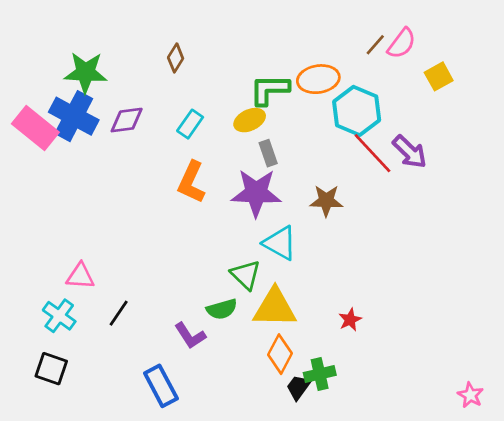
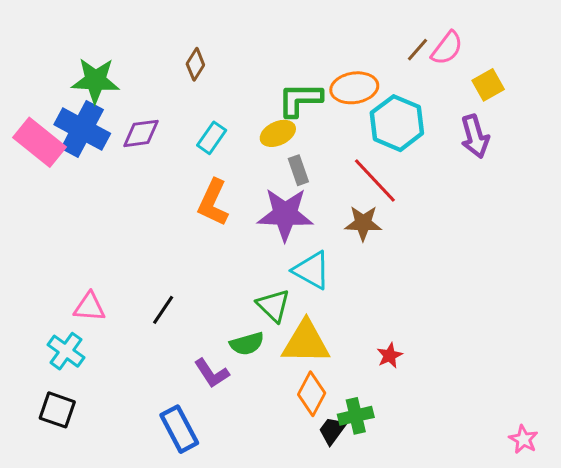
purple arrow: (410, 152) -> (475, 136), moved, turned 30
red line: (373, 153) -> (375, 180), moved
black line: (119, 313) -> (163, 310), moved

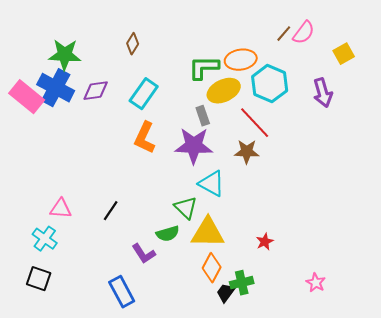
yellow square: (488, 85) -> (344, 54), moved
yellow ellipse: (278, 133) -> (224, 91), moved, size x1.4
cyan rectangle: (212, 138) -> (144, 94), size x1.4
pink star: (523, 439) -> (316, 283), moved

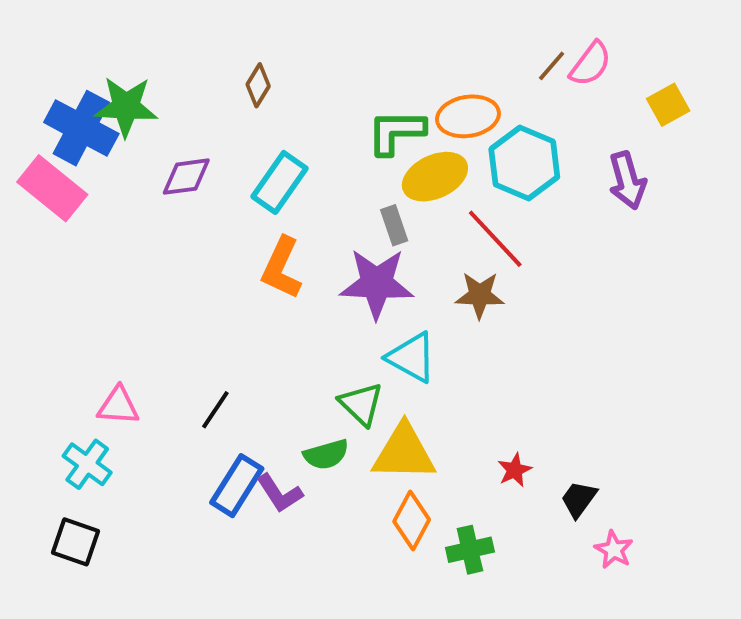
blue cross: (56, 88) -> (81, 128), moved
blue rectangle: (122, 292) -> (237, 486), moved, turned 60
black trapezoid: (226, 293) -> (579, 499), moved

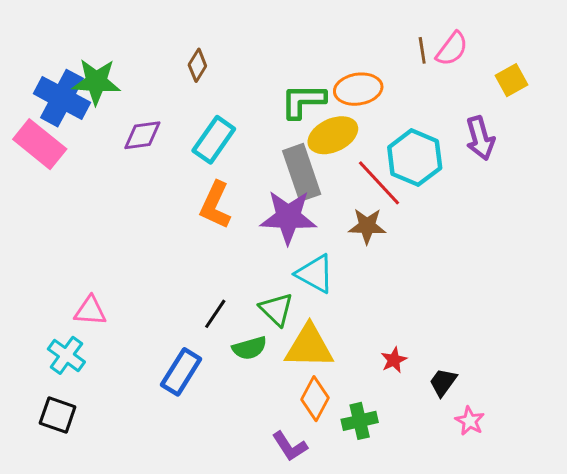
brown line: (552, 66) -> (422, 50), turned -50
cyan hexagon: (524, 163) -> (415, 158), moved
gray rectangle: (394, 225) -> (302, 172), size x1.8
black line: (215, 410) -> (215, 314), moved
purple L-shape: (280, 493) -> (290, 446), moved

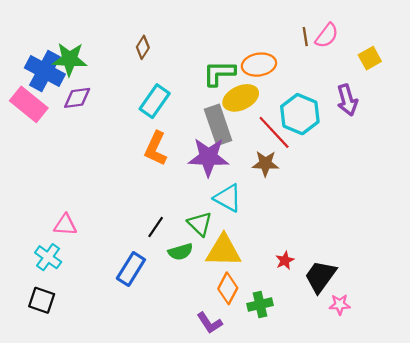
purple diamond: (142, 135) -> (77, 98), moved
black trapezoid: (443, 382) -> (320, 277), size x1.6
pink star: (470, 421) -> (340, 305), turned -30

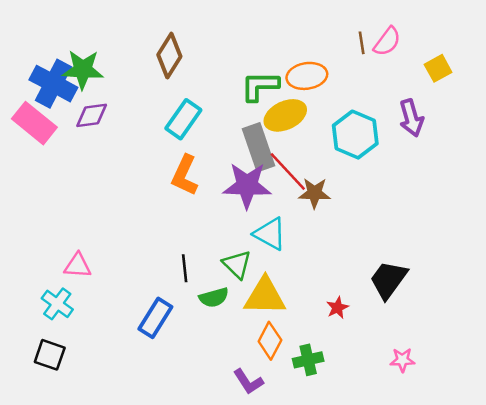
brown diamond: (143, 47) -> (169, 56), size x1.6
red line: (274, 132) -> (288, 171), moved
black line: (156, 227) -> (185, 268), turned -40
black trapezoid: (320, 277) -> (388, 280), moved

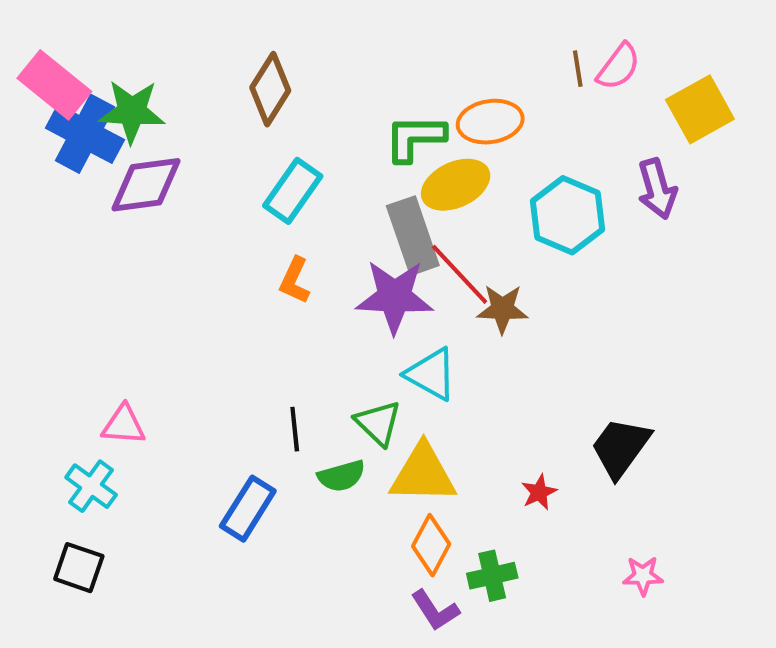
yellow square: (438, 68) -> (700, 109), size x1.5
purple diamond: (92, 115) -> (146, 185), size x1.4
pink rectangle: (34, 123) -> (54, 85), moved
orange L-shape: (185, 175) -> (295, 280), size x0.7
purple L-shape: (248, 382) -> (435, 610), moved

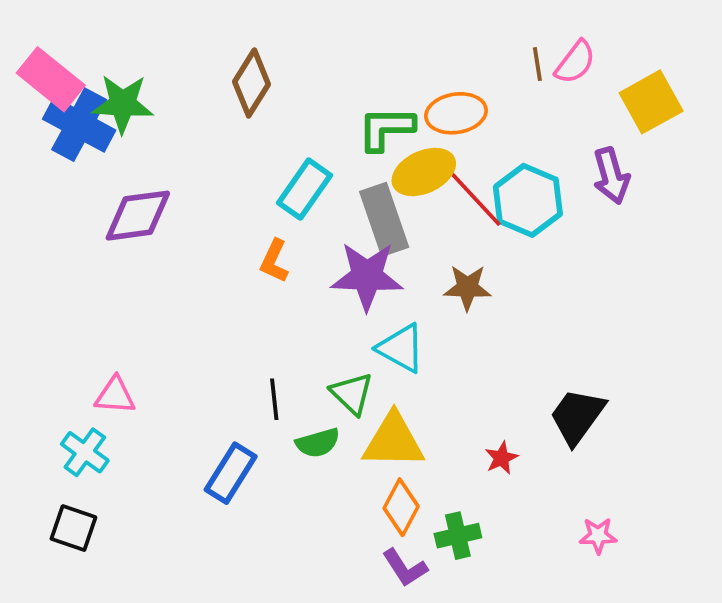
purple diamond: (146, 185) -> (138, 216), moved
cyan rectangle: (293, 191) -> (305, 189), moved
red line: (460, 274) -> (475, 199), moved

